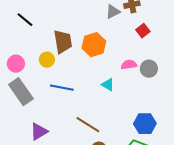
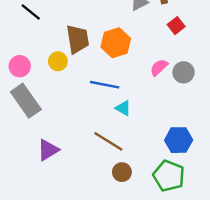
pink semicircle: (129, 65) -> (159, 67), turned -35
cyan triangle: (108, 85) -> (123, 108), moved
blue line: (62, 88) -> (105, 85), moved

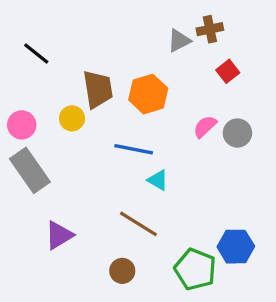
blue hexagon: (179, 140) -> (236, 247), moved
brown circle: (122, 172) -> (122, 271), moved
green pentagon: (169, 176) -> (195, 269), moved

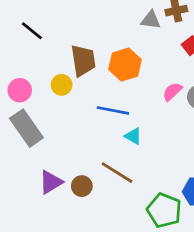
gray triangle: (179, 41) -> (151, 20), turned 35
brown circle: (122, 271) -> (82, 186), moved

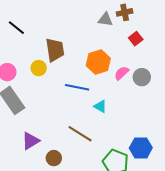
orange hexagon: (125, 65) -> (98, 62), moved
cyan triangle: (133, 136) -> (100, 106), moved
brown circle: (82, 186) -> (54, 158), moved

